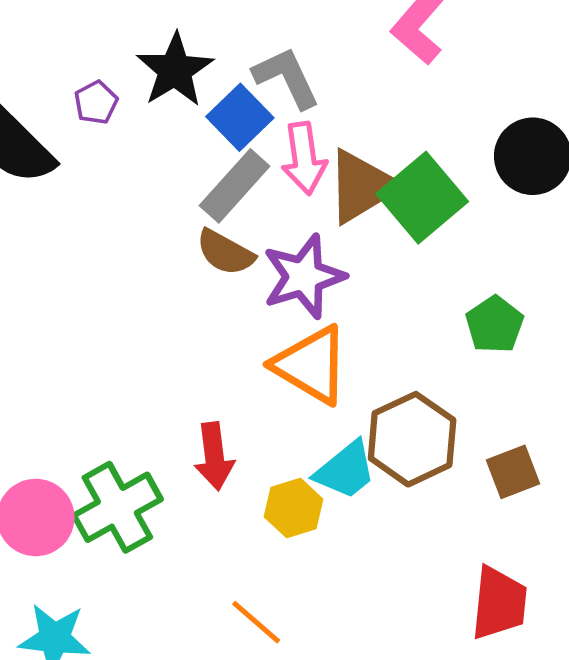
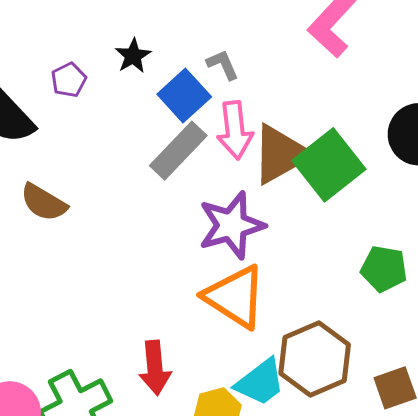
black star: (175, 70) -> (133, 56), size x0.6
gray L-shape: (286, 78) -> (223, 65), size x0.6
brown semicircle: (225, 252) -> (44, 202), moved
green pentagon: (495, 324) -> (384, 269), turned -30

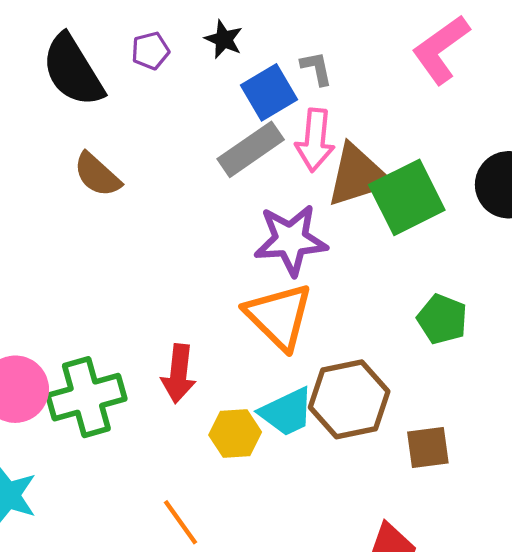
black star: (133, 56) -> (224, 39), turned -30

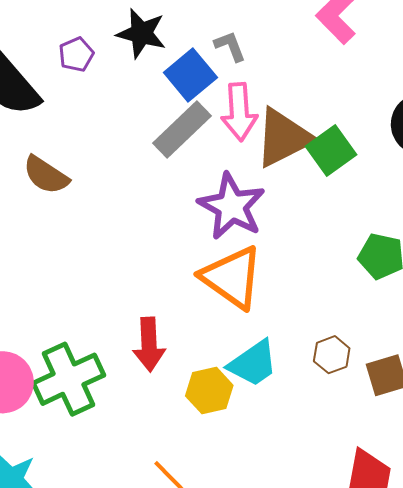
black star: (224, 39) -> (141, 33), size x1.4
green square: (407, 197) -> (331, 151), size x0.7
purple star: (291, 240) -> (232, 206), turned -30
brown hexagon: (349, 399) -> (332, 355), moved, size x0.5

